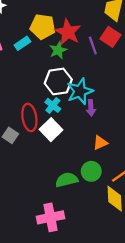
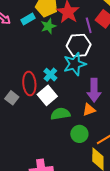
green star: (58, 50) -> (48, 26), moved
white hexagon: (58, 81) -> (79, 45), moved
purple arrow: (91, 108) -> (94, 90), moved, size x1.6
green semicircle: (67, 180) -> (60, 114), moved

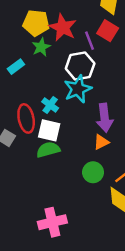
cyan rectangle: (28, 19) -> (16, 67), moved
white square: (47, 95) -> (49, 130), turned -30
green semicircle: (60, 114) -> (48, 150), moved

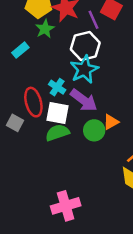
purple arrow: (105, 118) -> (84, 100), moved, turned -44
green circle: (93, 172) -> (94, 130), moved

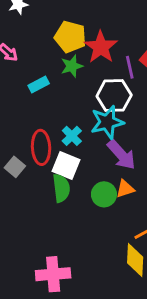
purple arrow: (84, 100) -> (121, 155), moved
green semicircle: (57, 133) -> (61, 188), turned 90

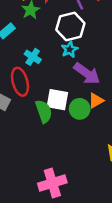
cyan star: (107, 122) -> (69, 49), size x0.6
cyan cross: (72, 136) -> (33, 57), moved
white square: (66, 166) -> (57, 100), moved

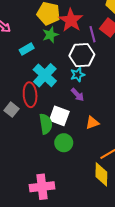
cyan cross: (33, 57) -> (45, 75), size x1.6
purple arrow: (87, 73) -> (77, 95), moved, size x0.6
green circle: (80, 109) -> (64, 143), moved

